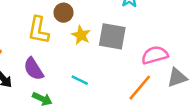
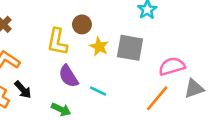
purple semicircle: (34, 69) -> (68, 76), moved

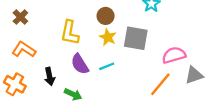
brown circle: (82, 24) -> (106, 16), moved
black arrow: (23, 90) -> (50, 76), moved, turned 30
cyan line: (98, 91) -> (107, 66), moved, turned -48

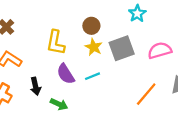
gray square: (136, 38) -> (122, 48), turned -30
pink semicircle: (174, 55) -> (160, 50), moved

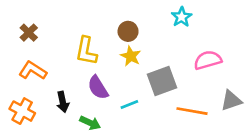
gray square: (122, 48) -> (162, 81), moved
cyan line: (93, 76) -> (129, 105), moved
orange line: (146, 94) -> (192, 111), turned 60

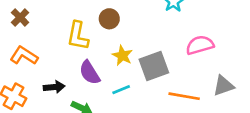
brown circle: (128, 31) -> (109, 19), moved
yellow star: (131, 56) -> (122, 56), moved
black arrow: (63, 102) -> (54, 87), turned -84

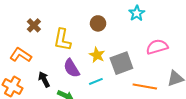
brown cross: (20, 17) -> (34, 25), moved
brown circle: (109, 19) -> (98, 23), moved
black arrow: (54, 87) -> (44, 79), turned -112

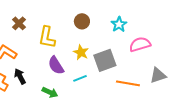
cyan star: (137, 13) -> (119, 24), moved
black arrow: (44, 79) -> (20, 76), moved

